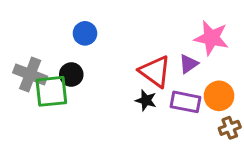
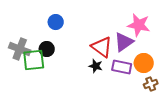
purple triangle: (189, 64) -> (124, 42), size x1.5

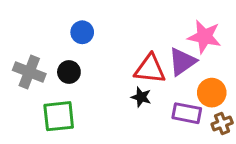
red triangle: (102, 47) -> (150, 69), turned -30
green square: (34, 60) -> (59, 116), moved
purple rectangle: (122, 67) -> (187, 113), moved

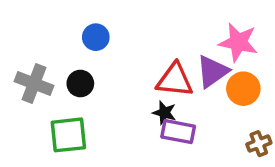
orange circle: (212, 93) -> (243, 89), moved
purple rectangle: (187, 113) -> (178, 132), moved

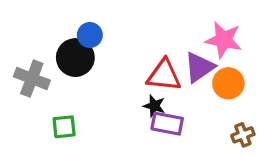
black circle: (80, 84) -> (75, 58), moved, size x1.5
green square: (68, 135) -> (64, 127), size x0.7

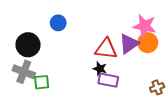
black circle: (75, 58) -> (28, 45), moved
gray cross: (32, 78) -> (24, 72), moved
orange circle: (228, 83) -> (148, 43), moved

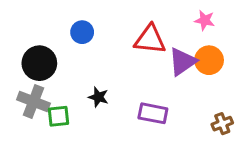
pink star: (145, 26) -> (205, 20), moved, size x0.6
red triangle: (106, 49) -> (150, 40), moved
black star: (100, 69) -> (98, 97), moved

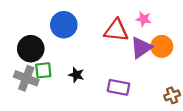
pink star: (205, 20) -> (144, 19), moved
blue circle: (82, 32) -> (64, 25), size x1.5
green square: (59, 116) -> (43, 70), moved

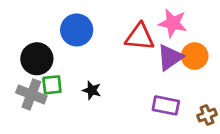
pink star: (144, 19) -> (173, 23), size x1.5
purple rectangle: (118, 87) -> (166, 105), moved

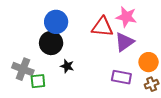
orange circle: (195, 56) -> (149, 62), moved
black circle: (37, 59) -> (51, 43), moved
green square: (52, 85) -> (38, 81), moved

